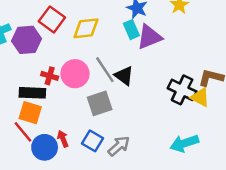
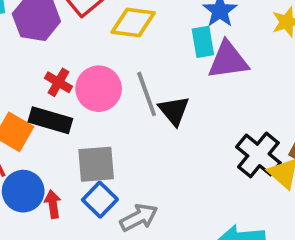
black rectangle: (32, 93) -> (50, 120), moved
gray square: (100, 103) -> (96, 164), moved
red arrow: (63, 139) -> (53, 204), moved

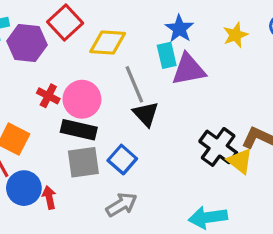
gray line: (147, 94) -> (134, 84), moved
black rectangle: (50, 120) -> (79, 130), moved
blue square: (100, 200) -> (122, 160), moved

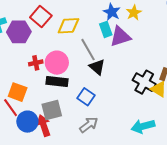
yellow star: (236, 35) -> (134, 13), moved
red cross: (48, 96) -> (36, 63), turned -32
gray square: (83, 162) -> (52, 110), moved
red arrow: (49, 198) -> (44, 126), size x1.5

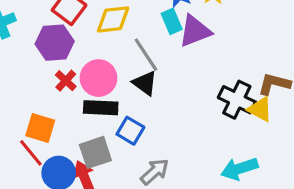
purple hexagon: (19, 32) -> (55, 43), moved
red cross: (36, 63) -> (66, 81), turned -32
black triangle: (97, 67) -> (145, 83), moved
blue square: (86, 97) -> (130, 131), moved

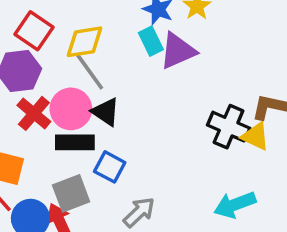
gray line: (146, 55) -> (90, 71), moved
red cross: (66, 81) -> (34, 113), size x1.4
black triangle: (145, 83) -> (106, 112), moved

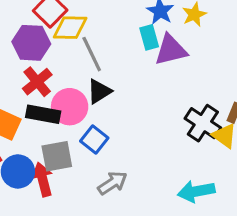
yellow diamond: (84, 42) -> (70, 28), moved
pink circle: (71, 109) -> (70, 107), moved
black triangle: (106, 112) -> (99, 91), turned 44
black rectangle: (75, 142) -> (43, 114), moved

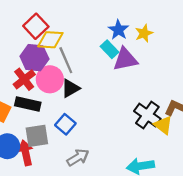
cyan rectangle: (149, 37) -> (109, 49), turned -30
purple hexagon: (31, 43) -> (34, 58), moved
pink circle: (70, 107) -> (50, 79), moved

